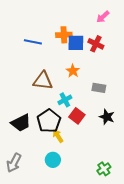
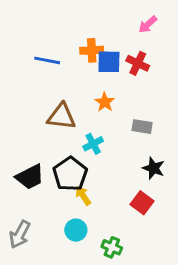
red square: (77, 116) -> (142, 203), moved
green cross: (104, 169) -> (112, 247), moved, turned -32

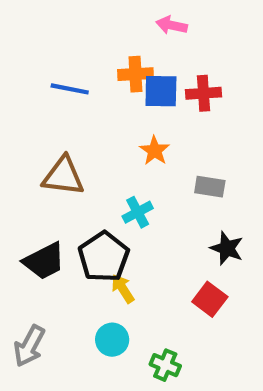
pink arrow: (148, 24) -> (172, 25), moved, turned 54
red cross: (138, 63) -> (203, 93), turned -30
brown triangle: (62, 116) -> (63, 176), moved

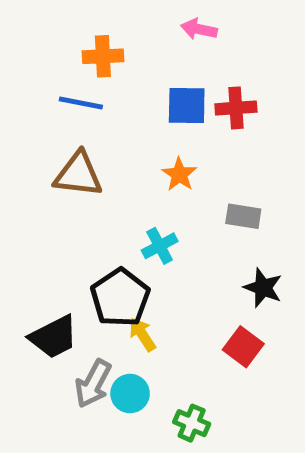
orange cross: (135, 74) -> (103, 56), moved
brown triangle: (63, 176) -> (78, 174), moved
black trapezoid: (44, 261) -> (54, 337), moved
gray arrow: (29, 346) -> (93, 384), moved

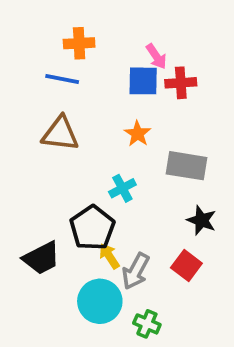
pink arrow: (199, 29) -> (156, 56), moved, turned -136
gray rectangle: (243, 216) -> (186, 166), size x1.5
gray arrow: (93, 384) -> (136, 271), moved
cyan circle: (130, 394) -> (100, 301), size x1.5

